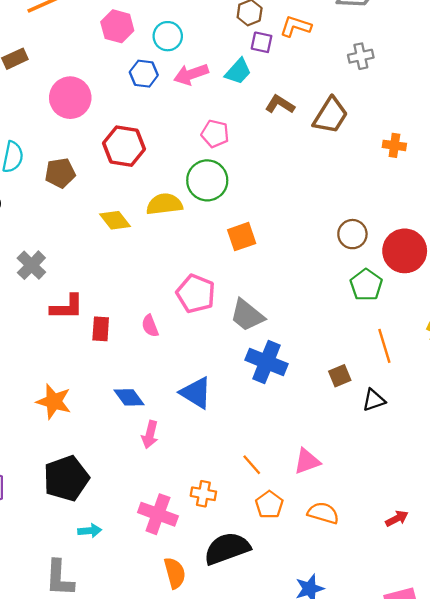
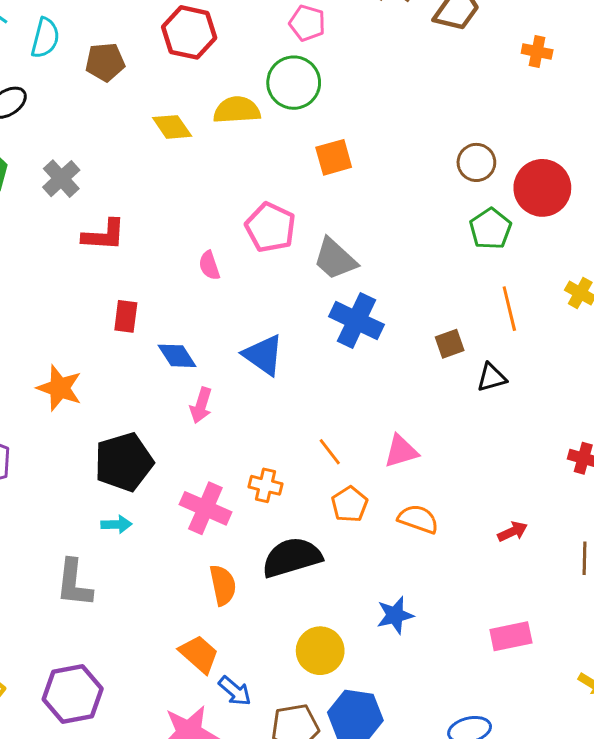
red rectangle: (101, 329) -> (126, 316), moved
orange star: (54, 401) -> (60, 388), moved
black pentagon: (66, 478) -> (124, 462), moved

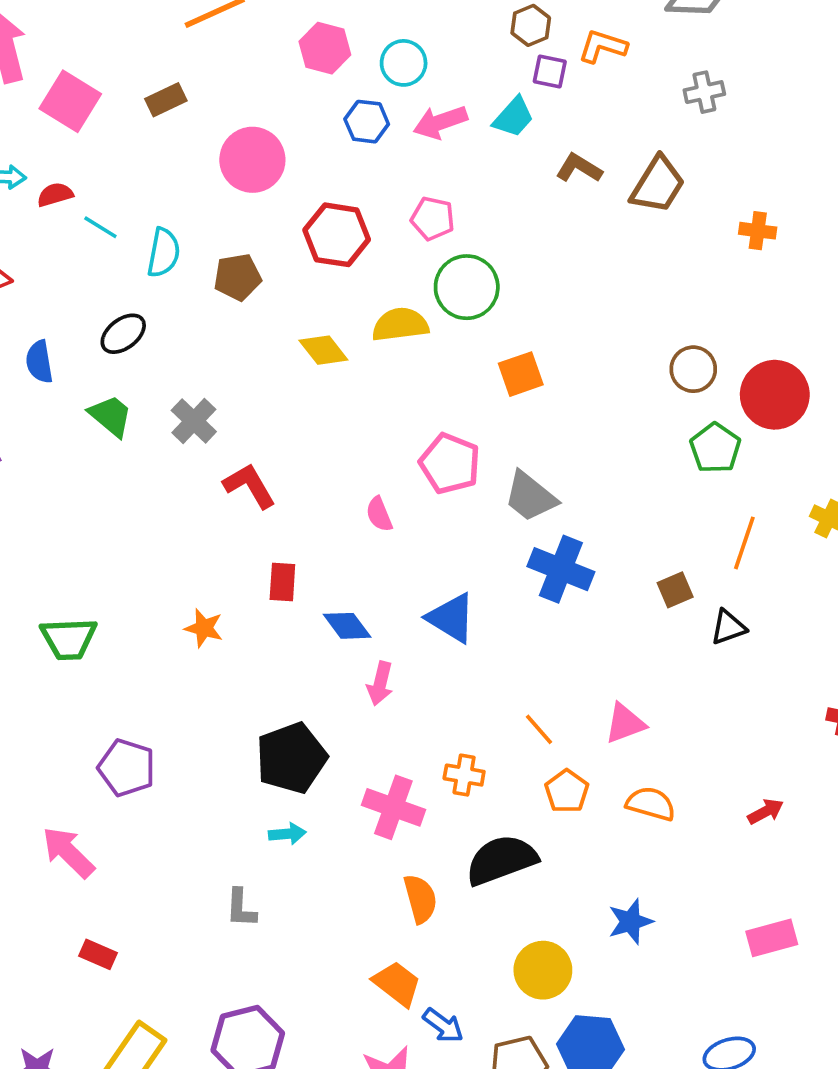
pink pentagon: (307, 23) -> (433, 219), moved
red L-shape: (104, 235) -> (250, 486), turned -120
orange line: (509, 309) -> (744, 543), turned 36
orange star: (60, 388) -> (204, 628), moved, size x0.7
gray L-shape: (74, 583) -> (241, 908), size x0.7

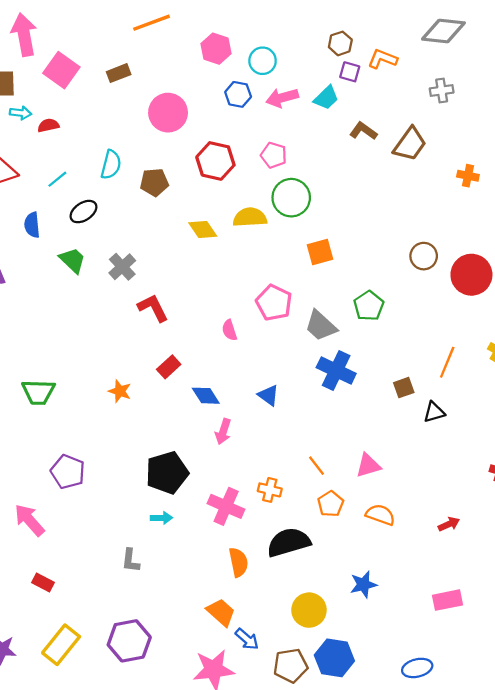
cyan line: (100, 227) -> (57, 179), moved, turned -75
green pentagon: (715, 448) -> (369, 306), moved
red rectangle: (282, 582) -> (169, 367), turned 40
blue triangle: (451, 618) -> (269, 395), size x0.7

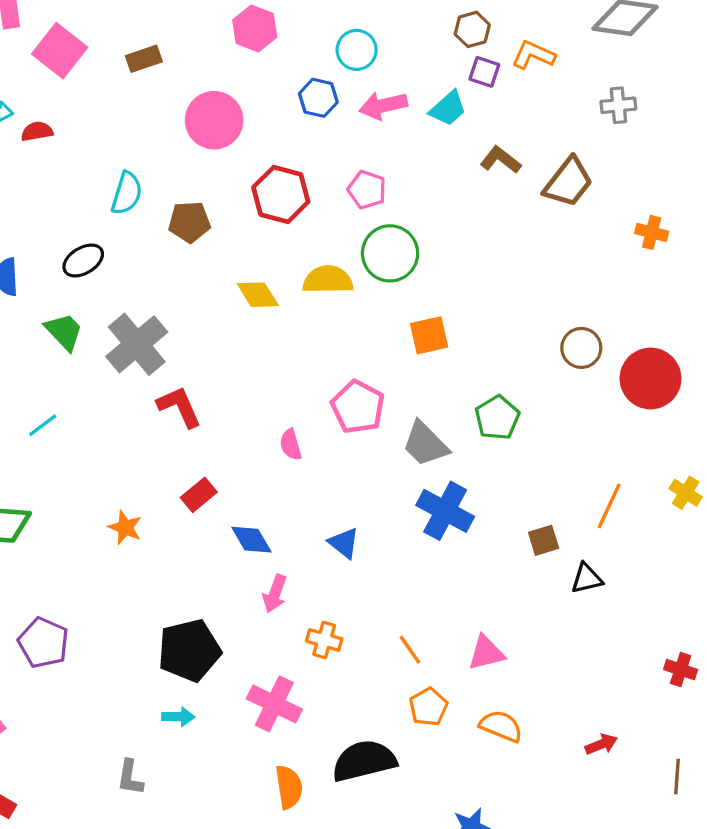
pink hexagon: (216, 49) -> (255, 28), moved
cyan line: (57, 179) -> (43, 425), moved
gray cross: (122, 267) -> (137, 344), size x1.5
orange cross: (270, 490) -> (324, 640), moved

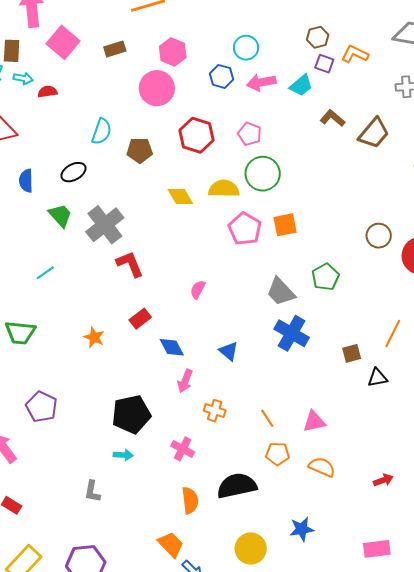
pink hexagon: (255, 28) -> (173, 52), moved
pink pentagon: (358, 407) -> (245, 229), moved
pink semicircle: (291, 445) -> (198, 290), turned 42
pink cross: (274, 704) -> (183, 449), size x0.7
orange pentagon: (428, 707) -> (277, 454), turned 30

